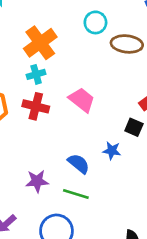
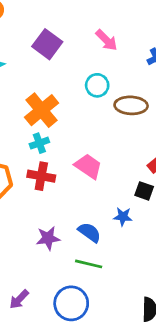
purple star: (37, 181) -> (48, 238), moved

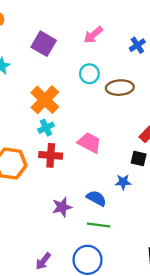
pink arrow: (107, 40) -> (93, 35), turned 102

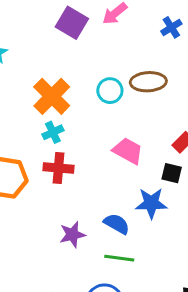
purple square: (44, 44) -> (72, 23), moved
cyan circle: (89, 74) -> (110, 91), moved
pink trapezoid: (89, 143) -> (128, 151), moved
blue star: (123, 182) -> (151, 203), size x1.5

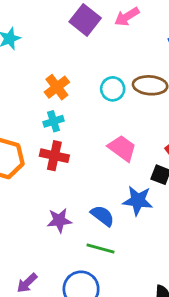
orange cross: (52, 96) -> (57, 87), size x0.7

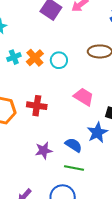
cyan circle: (113, 89) -> (59, 60), moved
cyan cross: (54, 121) -> (14, 57), moved
blue star: (138, 201) -> (97, 133), turned -30

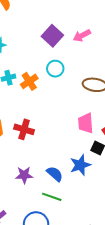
cyan circle: (59, 60) -> (55, 69), moved
pink trapezoid: (84, 97) -> (86, 123), moved, turned -135

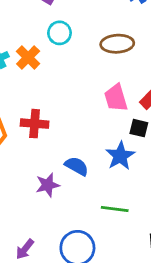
blue semicircle: (55, 174) -> (77, 166), moved
green line: (52, 197) -> (115, 209), moved

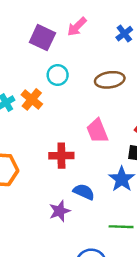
pink trapezoid: (116, 98) -> (97, 131), moved
red cross: (35, 124) -> (61, 156), moved

